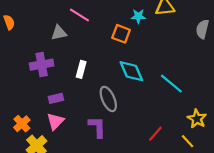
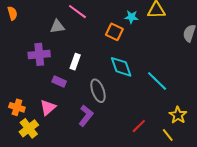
purple rectangle: (56, 98) -> (59, 82), moved, turned 32
orange cross: (22, 124) -> (17, 107), turned -35
purple L-shape: (97, 127) -> (86, 116), turned 35

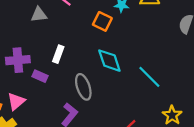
purple cross: (39, 54) -> (18, 60), moved
pink triangle: (48, 107) -> (16, 101), moved

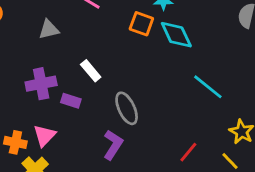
gray triangle: (39, 15) -> (49, 29), moved
white rectangle: (58, 54) -> (91, 71), turned -54
cyan diamond: (109, 61) -> (176, 35), moved

